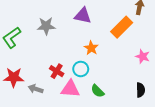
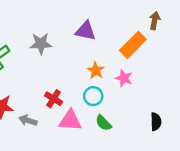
pink star: (143, 56) -> (124, 78), moved
cyan circle: (81, 69) -> (93, 96), moved

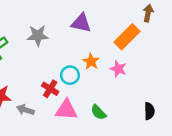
cyan circle: (93, 96) -> (70, 75), moved

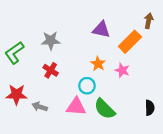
purple triangle: (81, 23) -> (101, 30), moved
cyan circle: (70, 75) -> (87, 86), moved
red cross: (50, 89) -> (51, 70), moved
green semicircle: (98, 112) -> (105, 109), size x1.5

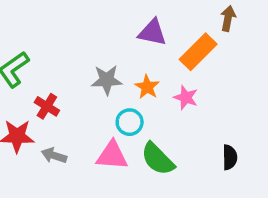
gray star: (51, 41) -> (107, 80), moved
red cross: (51, 70) -> (47, 106), moved

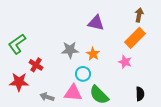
orange rectangle: (198, 52) -> (135, 38), moved
pink star: (186, 97) -> (125, 62), moved
gray arrow: (54, 155) -> (47, 97), moved

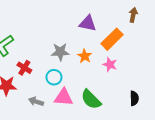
orange rectangle: (135, 38) -> (112, 39), moved
pink star: (125, 62) -> (110, 65), moved
cyan circle: (83, 74) -> (54, 77), moved

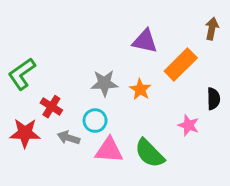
pink star: (110, 65) -> (188, 125), moved
black semicircle: (134, 98) -> (213, 99), moved
gray arrow: (36, 102) -> (69, 138), moved

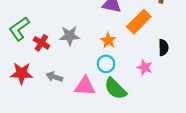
gray star: (104, 83) -> (70, 36), moved
red cross: (51, 107) -> (41, 43), moved
cyan circle: (95, 121) -> (106, 64), moved

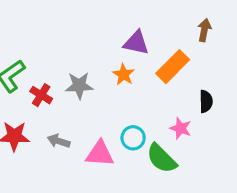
orange star: (108, 40) -> (124, 74), moved
cyan circle: (106, 64) -> (133, 138), moved
green semicircle: (115, 89) -> (162, 158), moved

